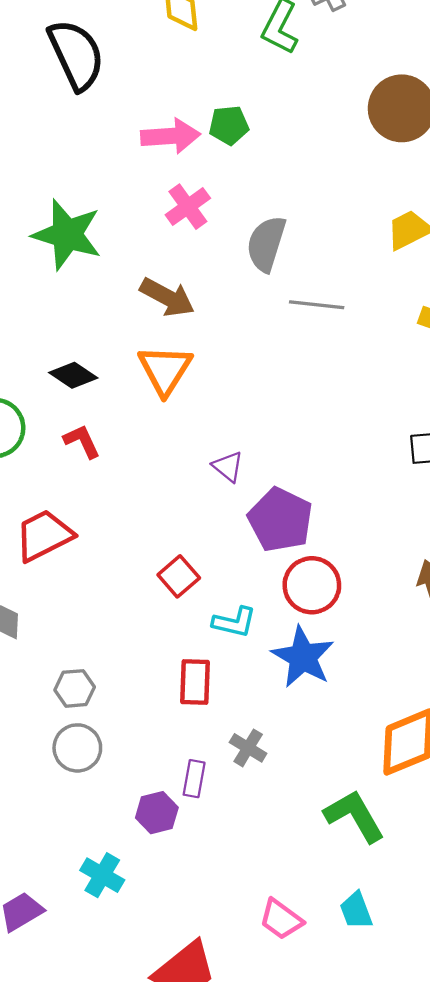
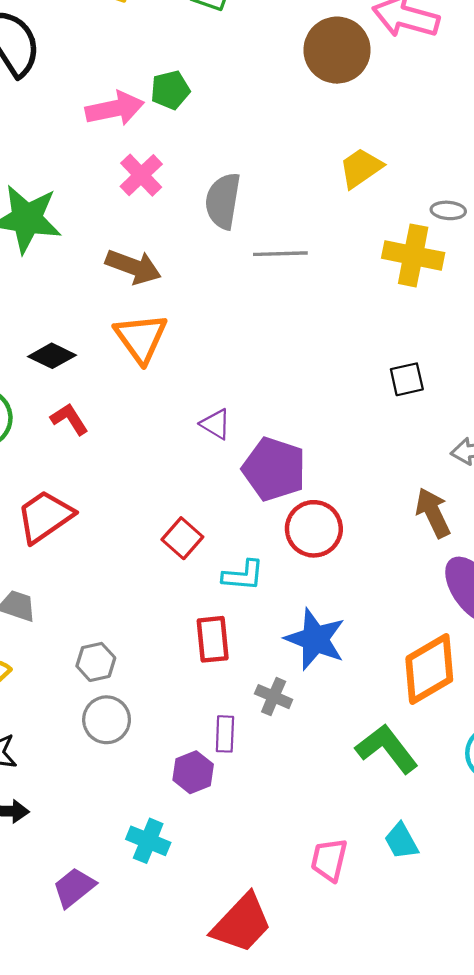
blue star: (303, 657) -> (315, 639), moved
pink trapezoid: (281, 919) -> (329, 860), turned 75

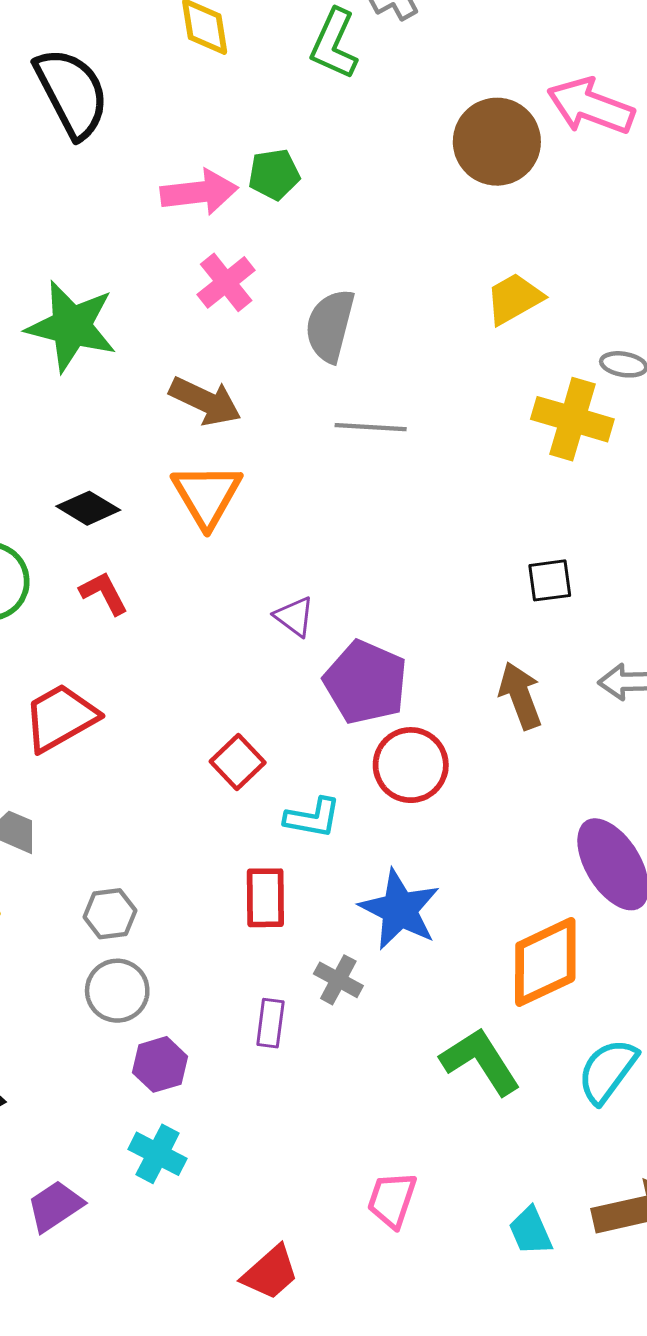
gray line: (280, 254) -> (371, 427), moved
brown arrow: (433, 513) -> (520, 696), moved
purple hexagon: (193, 772) -> (160, 1064), moved
cyan trapezoid: (401, 841) -> (531, 1231), moved
red trapezoid: (242, 923) -> (270, 1273), size x0.7

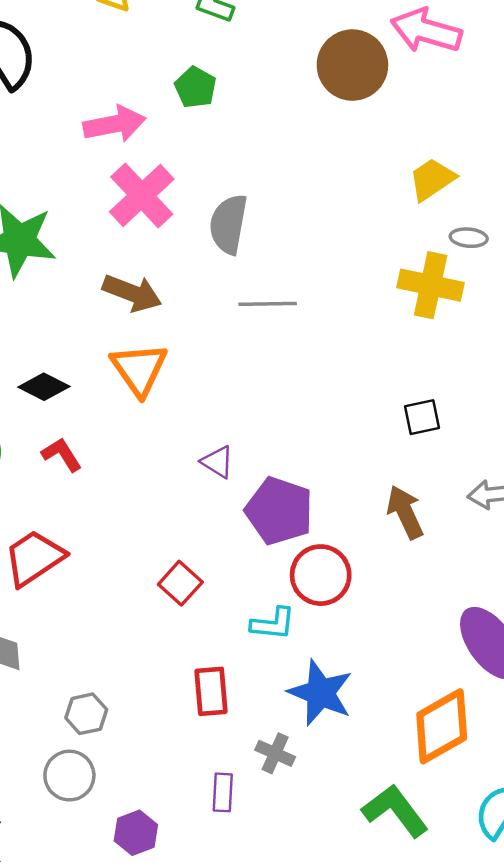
green pentagon: (274, 174) -> (195, 87), moved, turned -30
pink cross: (226, 282) -> (142, 195), size x1.4
yellow trapezoid: (514, 299) -> (432, 179), moved
cyan L-shape: (313, 818) -> (273, 624), moved
gray circle: (117, 991) -> (69, 776), moved

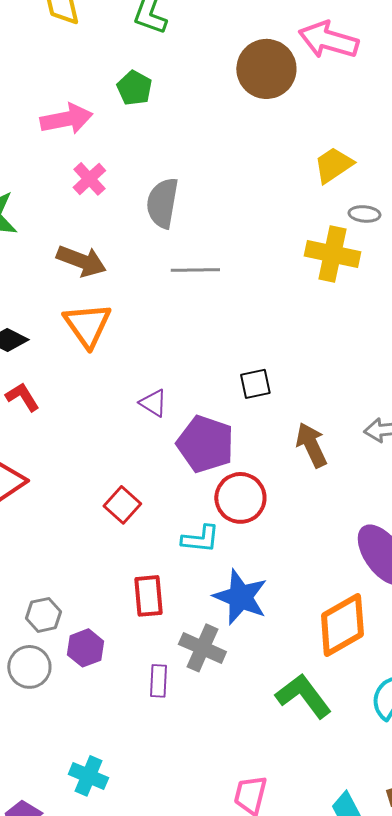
pink cross: (142, 195) -> (89, 179), size x0.6
black square: (422, 417) -> (255, 384), moved
gray cross: (275, 753) -> (202, 648), size x1.4
purple hexagon: (136, 833) -> (85, 648), moved

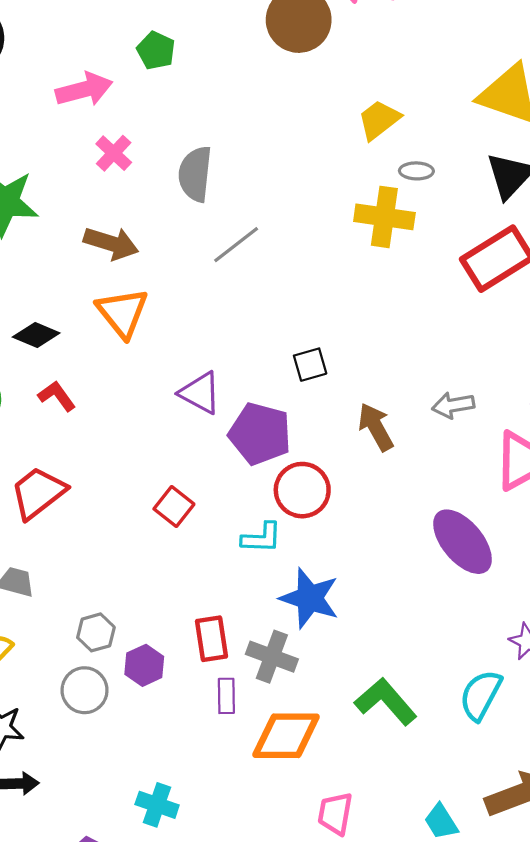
gray line: (195, 270) -> (236, 245), turned -33
purple triangle: (153, 403) -> (200, 393), size x1.4
red rectangle: (148, 596) -> (211, 639), moved
orange diamond: (342, 625) -> (286, 736), moved, turned 34

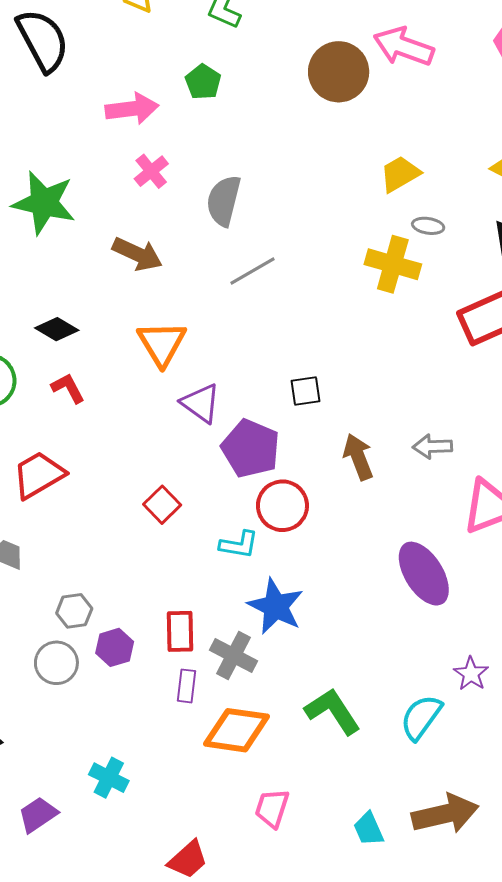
orange triangle: (122, 313) -> (162, 343), moved

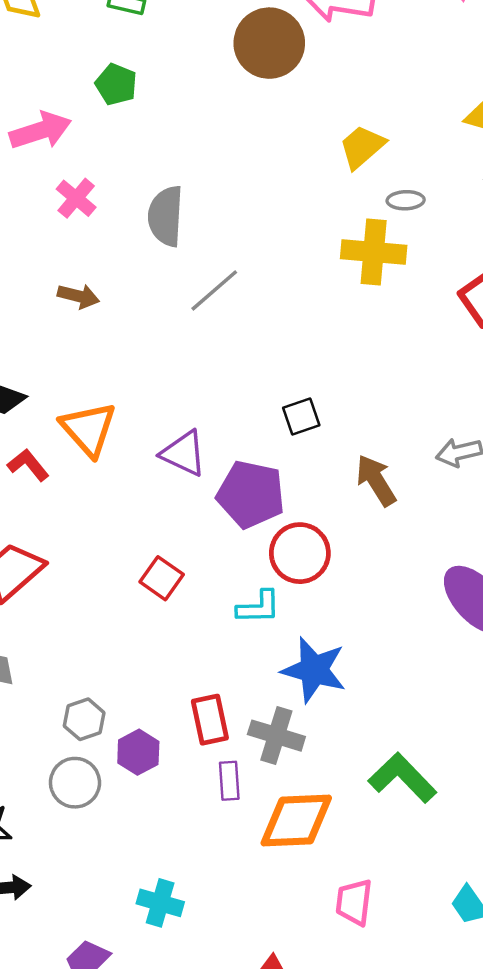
brown arrow: (137, 254) -> (78, 296), size x0.7
orange triangle: (162, 343) -> (88, 429), moved

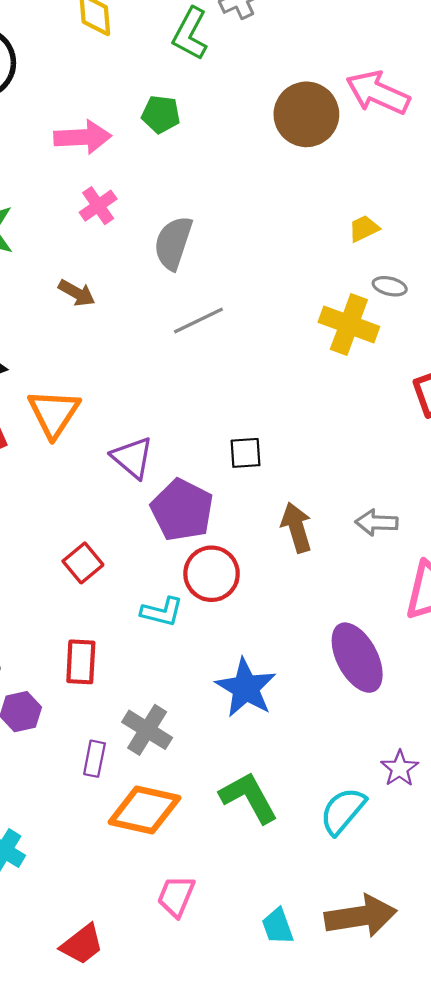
green pentagon: (116, 84) -> (161, 114), turned -30
yellow trapezoid: (362, 147) -> (364, 228), size x0.7
blue star: (314, 670) -> (246, 688), moved
red rectangle: (210, 720) -> (81, 662), moved

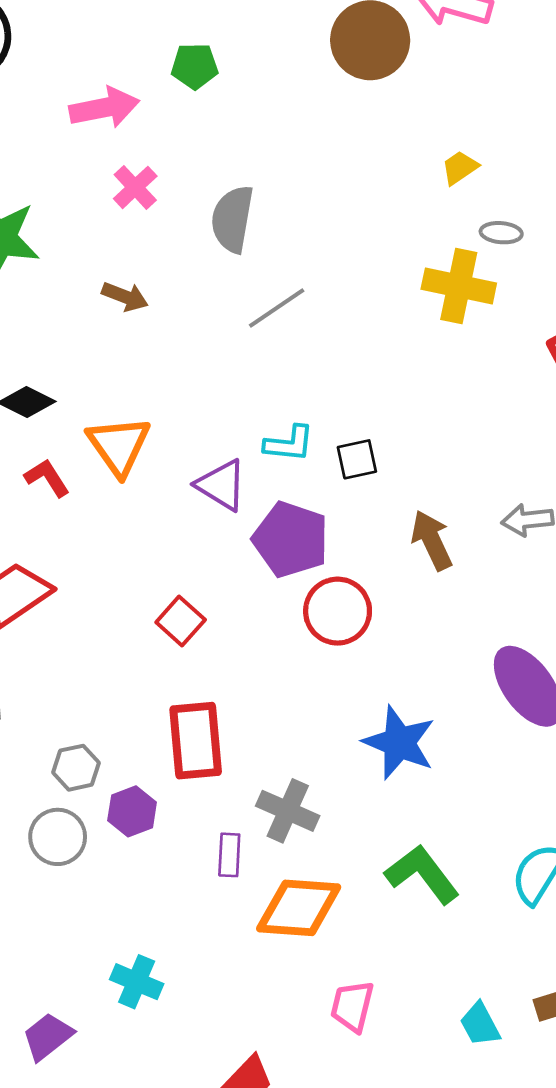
cyan L-shape: (162, 612) -> (289, 444), moved
red rectangle: (81, 662) -> (196, 741), size x1.4

